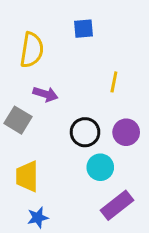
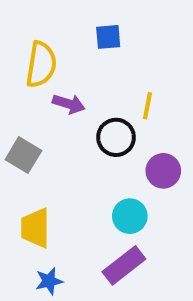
purple arrow: (45, 94) -> (69, 104), moved
black circle: (85, 132) -> (116, 137), moved
purple rectangle: (117, 205) -> (124, 265), moved

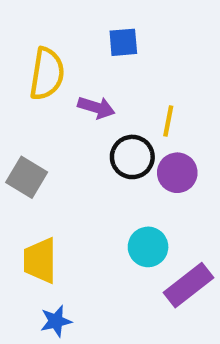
purple arrow: (69, 104) -> (96, 108), moved
purple circle: (163, 171) -> (177, 173), moved
purple rectangle: (124, 265) -> (188, 285), moved

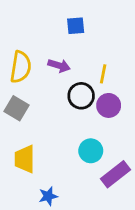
yellow semicircle: (47, 74) -> (21, 67), moved
blue star: (56, 321) -> (48, 196), moved

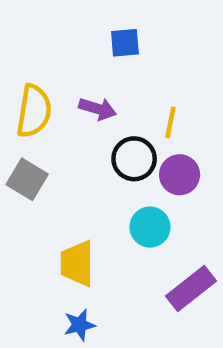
cyan circle: (91, 151) -> (150, 227), moved
yellow trapezoid: (25, 159) -> (77, 263), moved

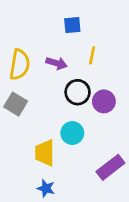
yellow line: (170, 122) -> (92, 55), moved
cyan circle: (150, 227) -> (72, 133), moved
blue star: (79, 325) -> (46, 188), turned 30

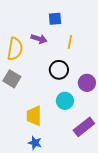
purple arrow: (56, 63) -> (39, 39), moved
purple circle: (104, 101) -> (87, 83), moved
cyan circle: (72, 133) -> (65, 101), moved

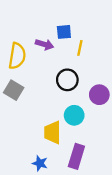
blue square: (55, 19) -> (64, 32), moved
yellow trapezoid: (34, 116) -> (52, 132), moved
purple rectangle: (84, 127) -> (76, 156), moved, turned -35

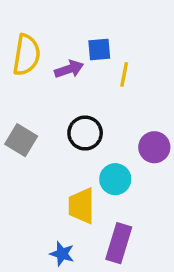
purple arrow: (44, 44) -> (69, 69), turned -36
yellow semicircle: (17, 56) -> (26, 55), moved
black circle: (67, 80) -> (85, 133), moved

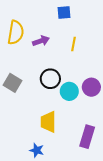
blue square: (99, 50) -> (64, 12), moved
cyan circle: (115, 179) -> (69, 91), moved
purple rectangle: (119, 243) -> (87, 137), moved

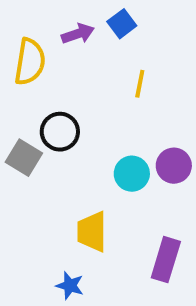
blue square: (64, 12) -> (122, 24), turned -32
purple arrow: (41, 41) -> (78, 34), moved
black circle: (50, 79) -> (60, 132), moved

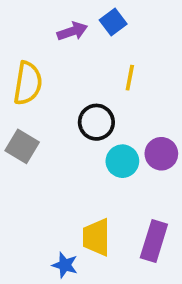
yellow semicircle: (30, 62) -> (28, 83), moved
black circle: (60, 132) -> (96, 122), moved
yellow trapezoid: (92, 232) -> (96, 237), moved

